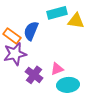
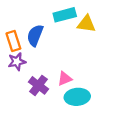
orange rectangle: (12, 36) -> (13, 41), turned 36
purple star: (15, 54) -> (17, 62), size x0.7

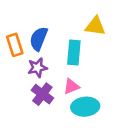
cyan rectangle: (65, 15) -> (74, 53), moved, turned -70
purple star: (17, 62) -> (37, 68), moved

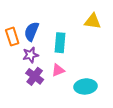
yellow triangle: (95, 26) -> (93, 21), moved
cyan ellipse: (85, 107) -> (86, 86), moved

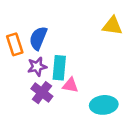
cyan rectangle: (60, 43) -> (59, 68), moved
pink triangle: (58, 70) -> (70, 85), turned 32

